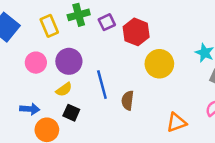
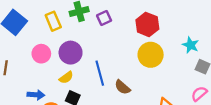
red hexagon: (136, 32) -> (147, 24), moved
brown semicircle: (128, 100) -> (122, 87), turned -56

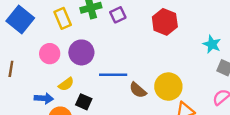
yellow circle: (151, 55) -> (168, 87), moved
blue line: (100, 73) -> (113, 75), turned -75
yellow semicircle: (66, 77) -> (66, 84), moved

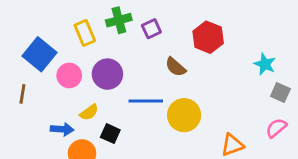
blue square: (20, 20) -> (39, 54), moved
yellow circle: (168, 87) -> (184, 115), moved
brown semicircle: (138, 90) -> (176, 67), moved

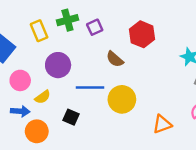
pink circle: (69, 75) -> (20, 80), moved
black square: (110, 134) -> (71, 117), moved

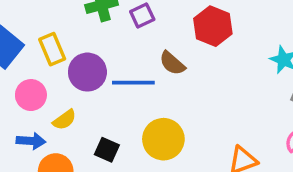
yellow rectangle: (39, 31) -> (52, 49), moved
blue line: (90, 88) -> (133, 83), moved
yellow circle: (122, 99) -> (163, 139), moved

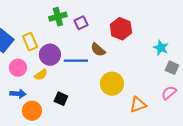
yellow semicircle: (64, 120) -> (41, 75), moved
yellow circle: (163, 139) -> (112, 84), moved

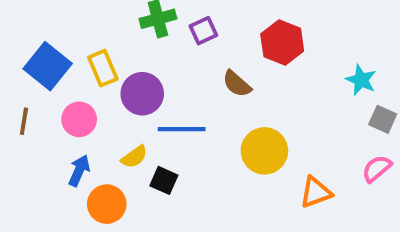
blue line: (76, 61) -> (182, 129), moved
yellow semicircle: (41, 75) -> (134, 157), moved
blue arrow: (18, 94) -> (79, 171), turned -70

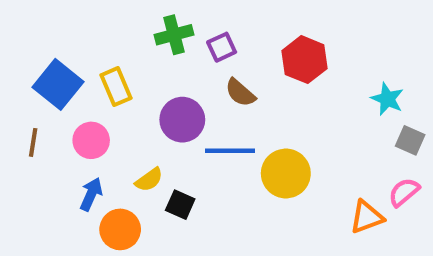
brown semicircle: (237, 84) -> (240, 93), moved
purple circle: (142, 94) -> (182, 120), moved
blue line: (182, 129) -> (230, 151), moved
orange triangle: (316, 192) -> (367, 217), moved

